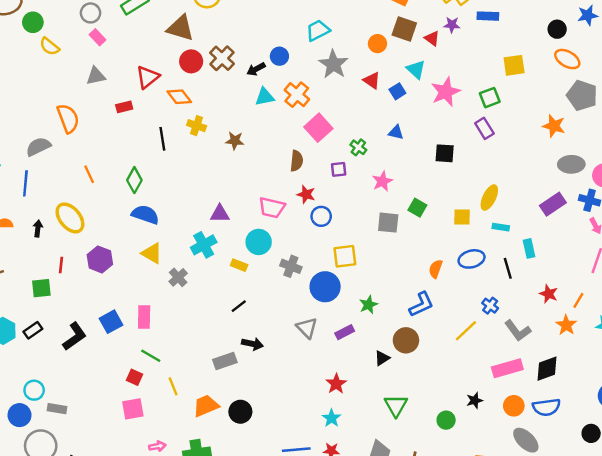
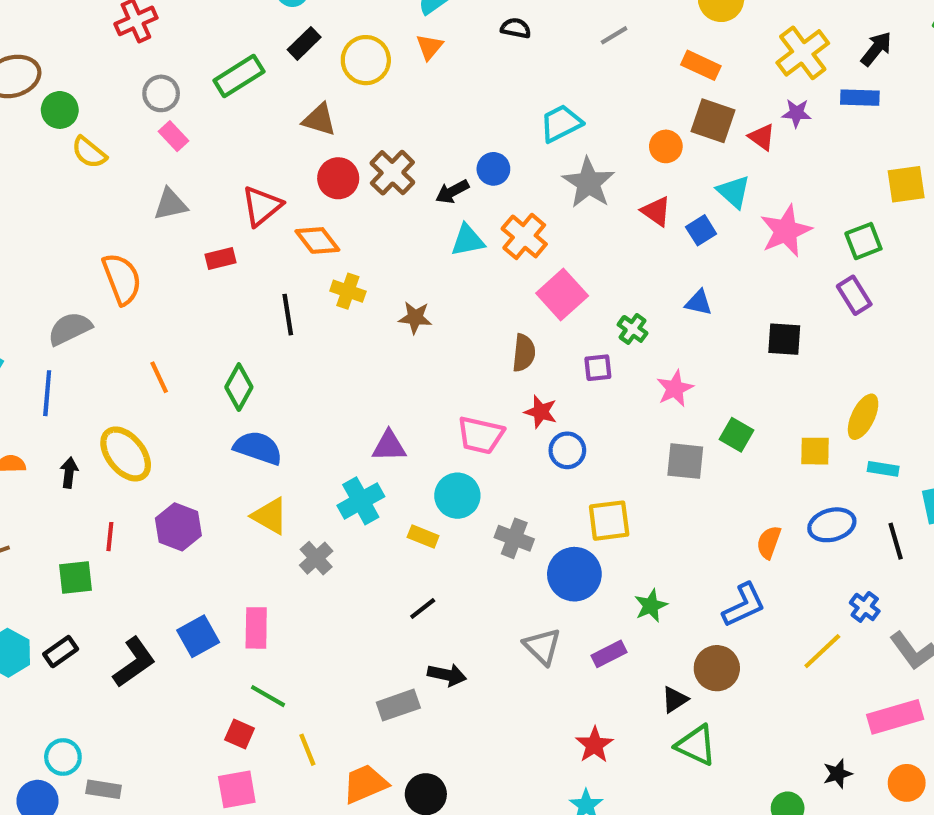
brown triangle: (180, 28) -> (319, 120), size x0.7
green triangle: (396, 406) -> (696, 745), moved, turned -35

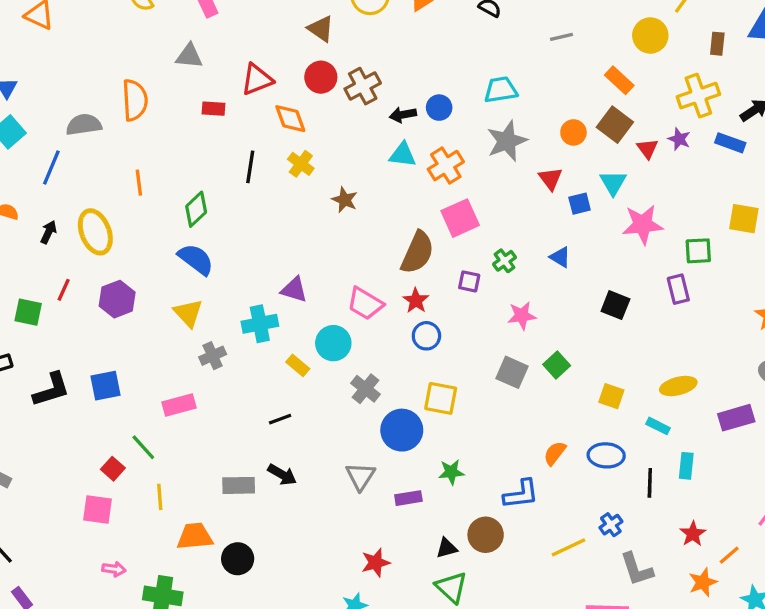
brown semicircle: (524, 353) -> (417, 252), size x1.5
yellow ellipse: (863, 417) -> (678, 386), moved, turned 32
pink rectangle: (256, 628) -> (179, 405), moved, turned 56

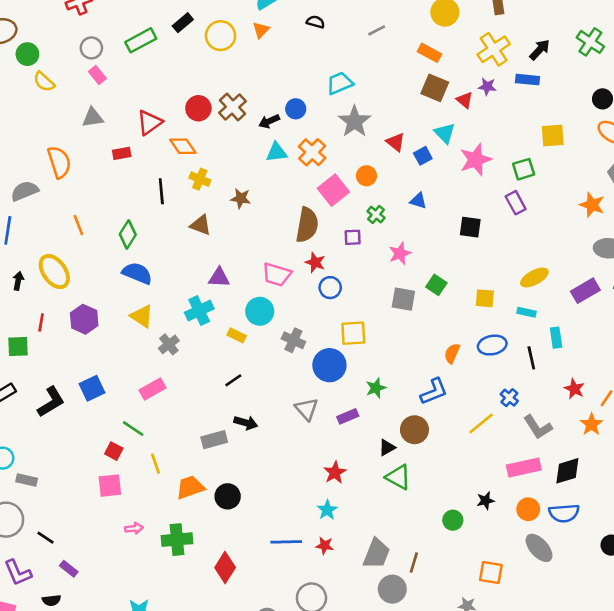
brown triangle: (321, 29) -> (201, 225), moved
orange circle: (573, 132) -> (366, 176), moved

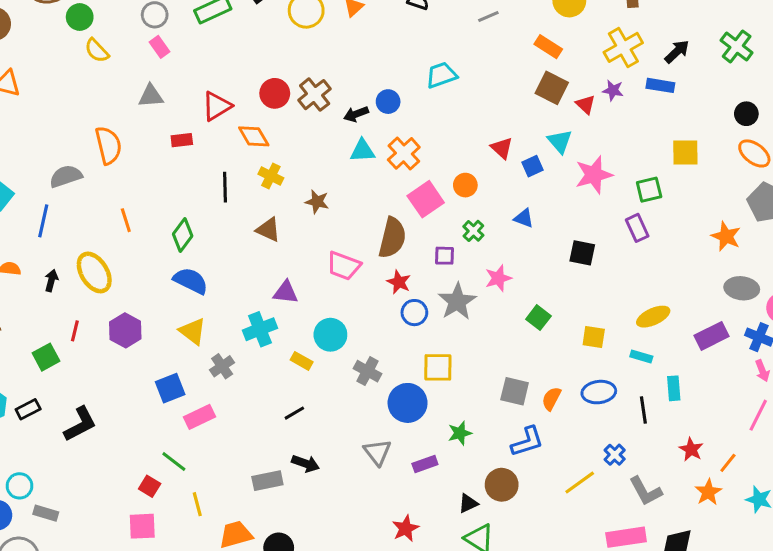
gray star: (354, 121) -> (457, 301), moved
pink trapezoid: (277, 275) -> (344, 266), moved
gray square: (403, 299) -> (515, 391), moved
green square: (18, 347) -> (46, 357), turned -30
blue square: (92, 388) -> (170, 388), moved

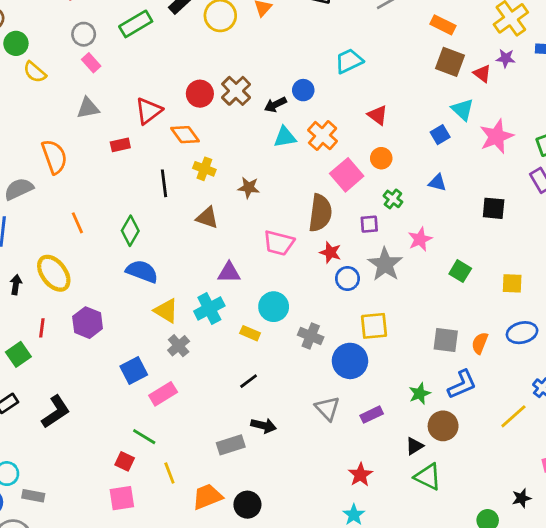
red triangle: (502, 148) -> (378, 115), moved
yellow triangle: (193, 331) -> (166, 311), moved
green star: (460, 433) -> (420, 394), moved

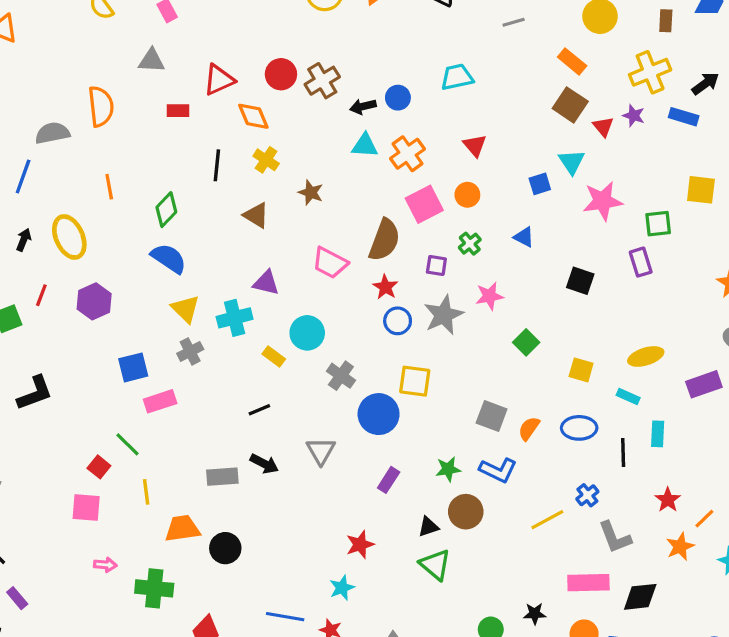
blue L-shape: (462, 384) -> (498, 470), turned 36
gray triangle: (327, 408) -> (321, 451), moved
purple rectangle: (372, 415) -> (389, 480), turned -45

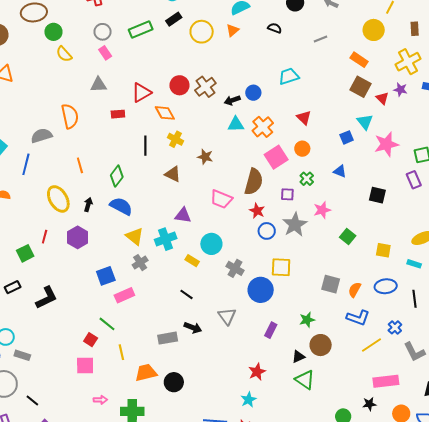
black arrow: (24, 240) -> (88, 205), moved
black line: (259, 410) -> (186, 294), turned 64
blue L-shape: (498, 470) -> (358, 318), moved
pink rectangle: (588, 583) -> (386, 381), moved

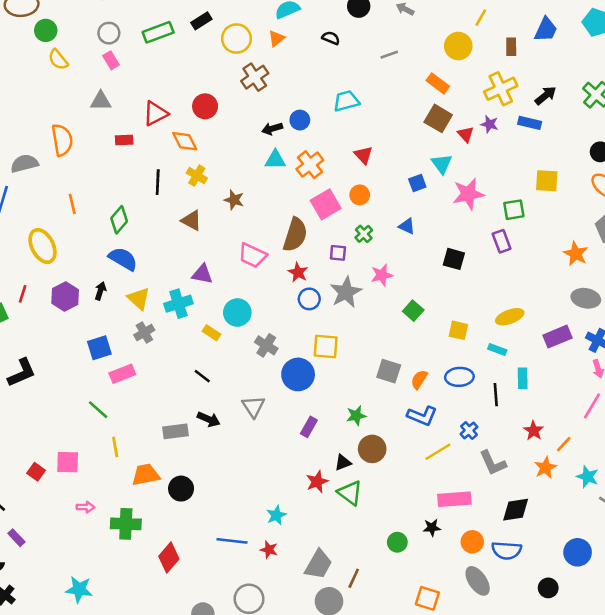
brown cross: (205, 87) -> (255, 77), moved
black arrow: (88, 205) -> (100, 291), moved
red square: (91, 340) -> (36, 472), moved
red star: (257, 372) -> (317, 482), moved

